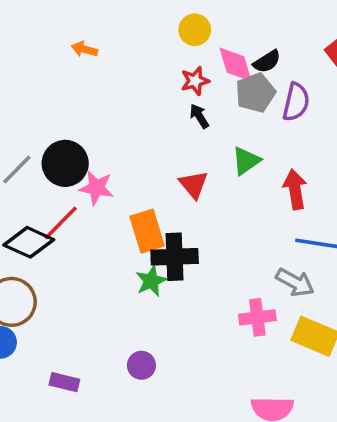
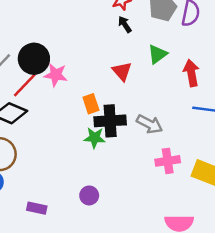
red line: (61, 223) -> (25, 85), moved
orange rectangle: (147, 231) -> (91, 104), size x0.7
green star: (151, 281) -> (95, 138), turned 30
gray arrow: (295, 282) -> (149, 124), moved

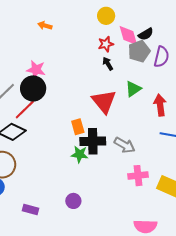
red triangle: (122, 71) -> (104, 101), size x1.5
pink star: (56, 75) -> (36, 70), moved

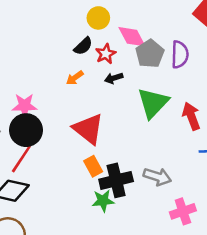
orange arrow: (45, 26) -> (75, 78), moved, turned -40
black semicircle: (146, 34) -> (83, 46), moved
black arrow: (108, 64) -> (114, 78), turned -64
green triangle: (133, 89) -> (153, 103), size x1.5
red triangle: (104, 101) -> (88, 129), moved

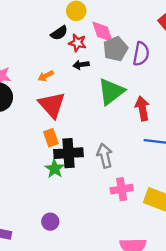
red star: (106, 54) -> (78, 43), turned 30
orange arrow: (75, 78) -> (46, 76), moved
gray arrow: (157, 177) -> (105, 156), turned -130
green star: (103, 201) -> (55, 169), turned 30

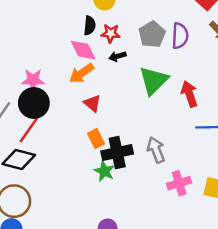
pink diamond: (102, 32) -> (83, 50), moved
black semicircle: (59, 33) -> (90, 26), turned -42
orange arrow: (46, 76) -> (82, 73), size x1.5
red triangle: (52, 105) -> (92, 103), size x0.6

